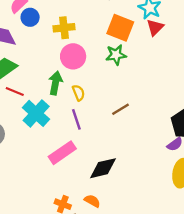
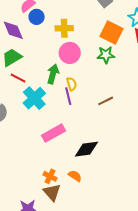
purple line: (76, 119) -> (68, 96), moved

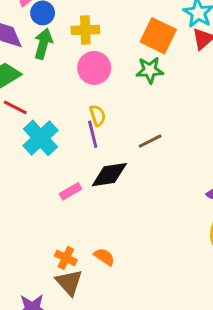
green arrow: (53, 74) -> (43, 44), moved
pink rectangle: (53, 133) -> (70, 191), size x0.6
black diamond: (86, 149) -> (109, 175), moved

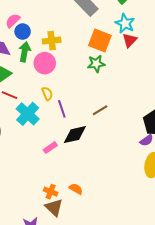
pink circle: (94, 68) -> (45, 63), moved
yellow semicircle: (97, 115) -> (47, 94), moved

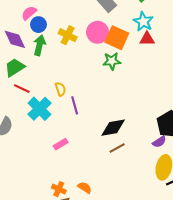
red triangle: (130, 40) -> (147, 39), turned 42
yellow cross: (52, 41) -> (68, 35), turned 30
pink circle: (45, 63) -> (98, 32), moved
brown line: (100, 110) -> (117, 148), moved
black diamond: (75, 135) -> (113, 128), moved

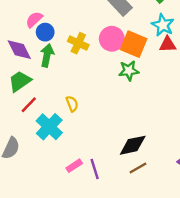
red line: (22, 89) -> (29, 105), turned -70
purple line: (75, 105) -> (95, 169), moved

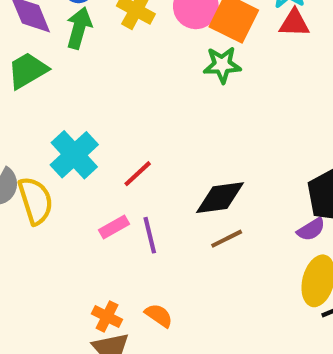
yellow semicircle: (72, 104) -> (36, 201), moved, size x1.6
red line: (29, 105) -> (138, 174), moved

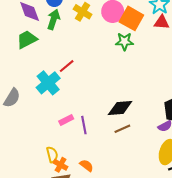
red line: (138, 174) -> (67, 66), moved
yellow semicircle: (36, 201) -> (52, 155), moved, size x0.7

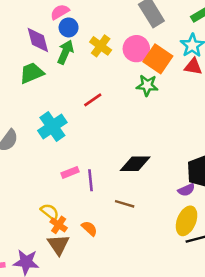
red line: (67, 66) -> (93, 100), moved
brown line: (122, 129) -> (125, 204), moved, turned 35
yellow semicircle: (52, 155) -> (50, 212), turned -42

